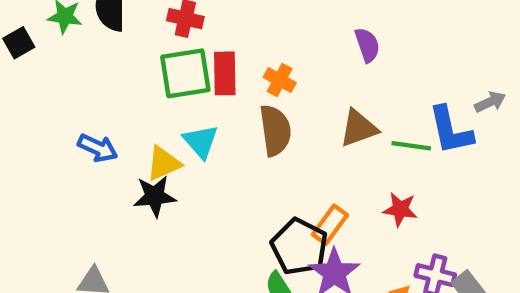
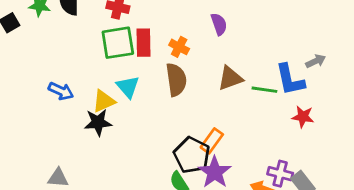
purple semicircle: (367, 45) -> (219, 24), moved
red star: (400, 209) -> (303, 117), moved

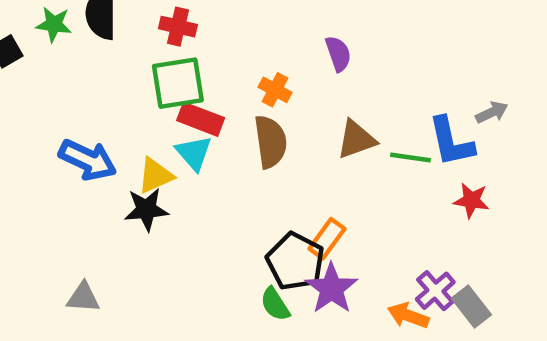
red rectangle: (143, 43) -> (201, 119), moved, turned -68
blue arrow: (61, 91) -> (88, 160), size x1.4
purple cross: (280, 174) -> (435, 291), turned 35

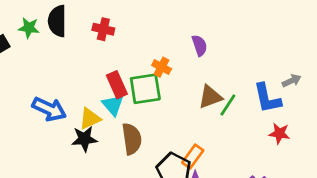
green square: (178, 83) -> (145, 89), moved
red rectangle: (201, 119) -> (117, 85), turned 45
brown semicircle: (271, 142) -> (132, 139), moved
green line: (410, 158) -> (228, 105), moved, turned -65

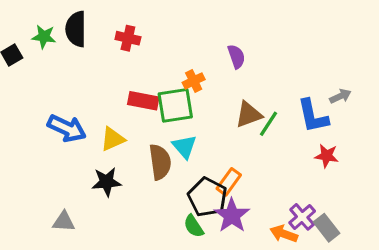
orange cross: (162, 67) -> (194, 81), turned 36
red rectangle: (117, 85) -> (143, 101), turned -55
cyan triangle: (113, 105) -> (184, 147), moved
black star: (84, 139) -> (107, 182), moved

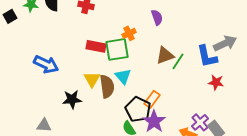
gray arrow: (340, 96) -> (225, 43), size x1.6
yellow triangle: (113, 139) -> (92, 79), moved, turned -36

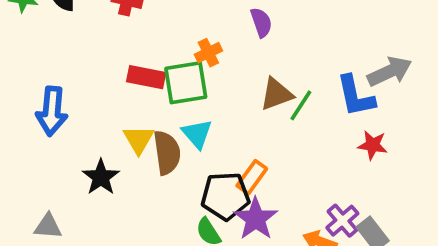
blue arrow: (46, 64) -> (52, 111), turned 70
black star: (72, 99) -> (101, 177), turned -30
black pentagon: (138, 109) -> (225, 196), turned -30

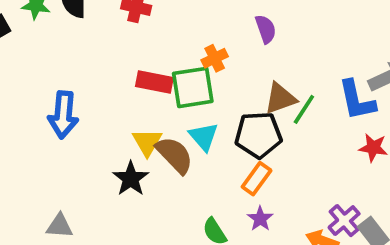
brown semicircle: (167, 153) -> (174, 155), turned -36
black star: (101, 177) -> (131, 179), moved
black pentagon: (225, 196) -> (258, 135), moved
purple star: (256, 219) -> (260, 219), size x0.6

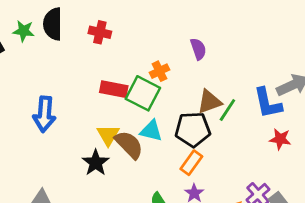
green square: (193, 87) -> (143, 93), turned 36
cyan triangle: (204, 137) -> (151, 131), turned -35

